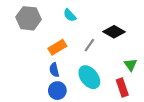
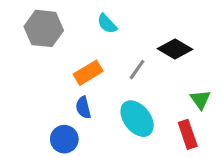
blue circle: (57, 91) -> (64, 139), moved

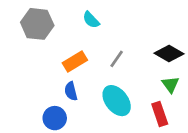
black diamond: (175, 49) -> (169, 54), moved

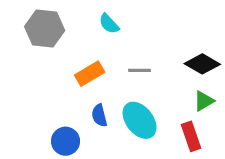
gray line: (117, 59) -> (140, 70), turned 54
green triangle: (170, 84) -> (204, 101), turned 36
blue semicircle: (71, 91) -> (99, 115), moved

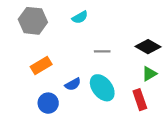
cyan semicircle: (109, 24) -> (80, 17), turned -77
orange rectangle: (90, 74) -> (41, 65), moved
blue semicircle: (99, 115) -> (73, 84), turned -105

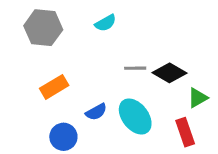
black diamond: (148, 47) -> (169, 73), moved

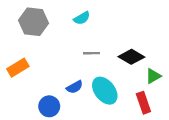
gray line: (135, 68) -> (91, 53), moved
orange rectangle: (54, 87) -> (18, 68), moved

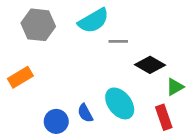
cyan semicircle: (82, 18) -> (93, 21), size x1.6
gray line: (91, 53) -> (118, 41), moved
blue semicircle: (75, 87) -> (85, 113), moved, turned 91

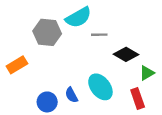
gray hexagon: (38, 25) -> (47, 32), moved

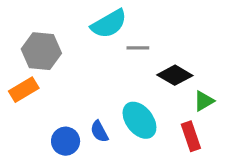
gray hexagon: (47, 32) -> (41, 51), moved

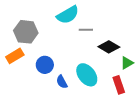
blue circle: (66, 141) -> (45, 65), moved

